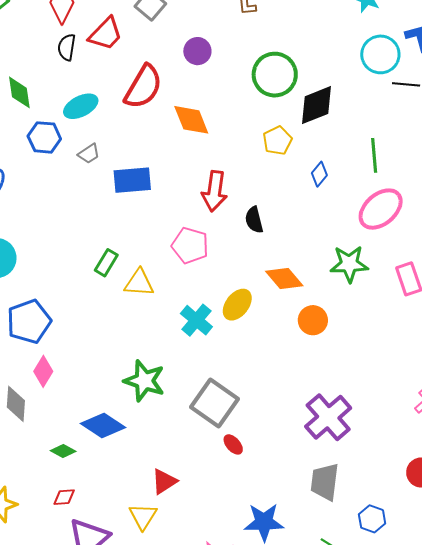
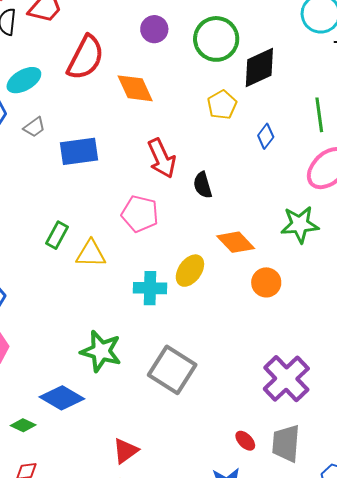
purple circle: (197, 51) -> (154, 29), moved
red arrow: (214, 191) -> (162, 158), turned -30
cyan cross: (196, 320) -> (150, 288), turned -36
red ellipse: (233, 444) -> (245, 441), moved

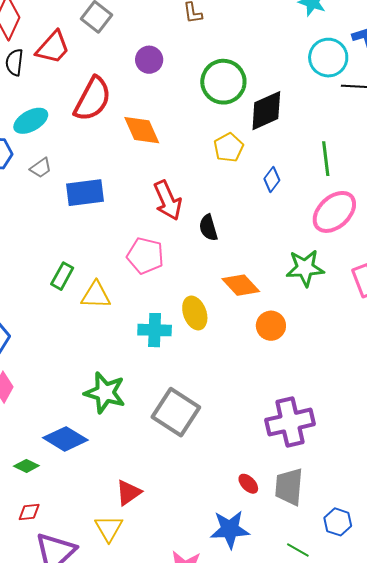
purple circle: (154, 29) -> (149, 60), moved
yellow ellipse: (190, 271) -> (195, 313), turned -56
purple cross: (286, 379) -> (290, 422), turned 30

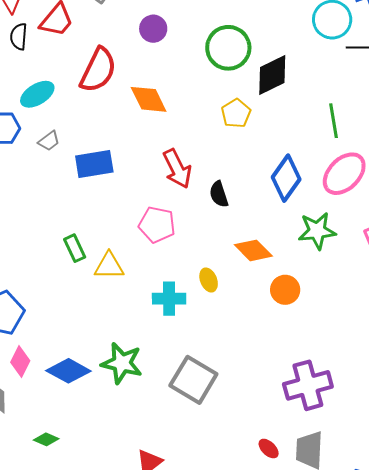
blue diamond: (272, 179) -> (286, 178), moved, size x1.8
green rectangle: (62, 276) -> (75, 248), turned -52
yellow ellipse: (195, 313) -> (209, 280), size x0.7
blue diamond: (65, 439) -> (68, 371), moved

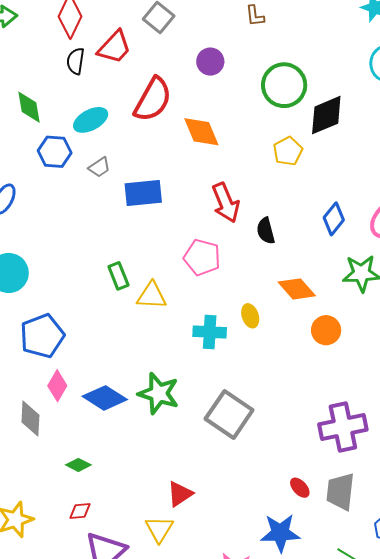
blue diamond: (286, 178) -> (334, 219), size x0.7

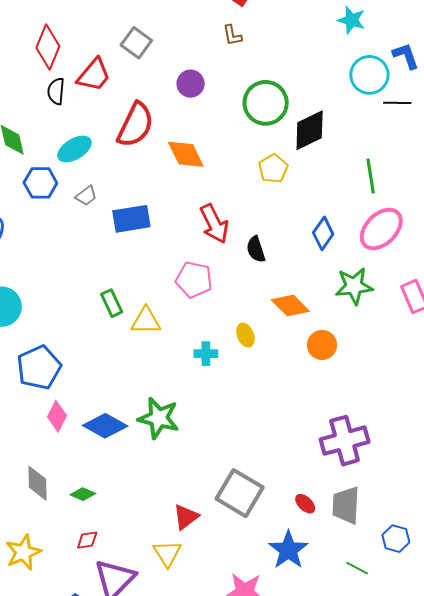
cyan cross: (210, 332) -> (206, 354), size x0.7
gray square: (229, 414) -> (240, 493), moved
gray diamond: (30, 419) -> (37, 483), moved
blue star: (280, 533) -> (288, 550), turned -30

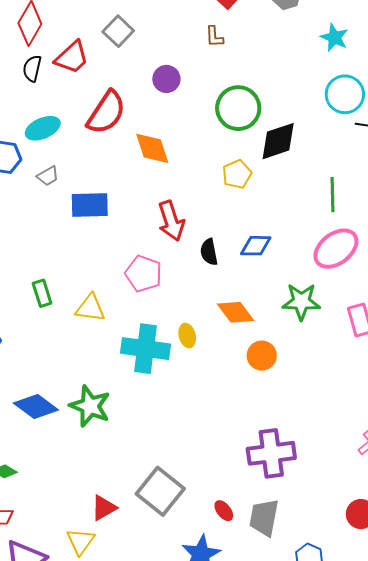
blue diamond: (323, 233) -> (256, 246), moved, turned 48
green rectangle: (112, 303) -> (42, 293), moved
cyan cross: (206, 354) -> (145, 349), size x2.0

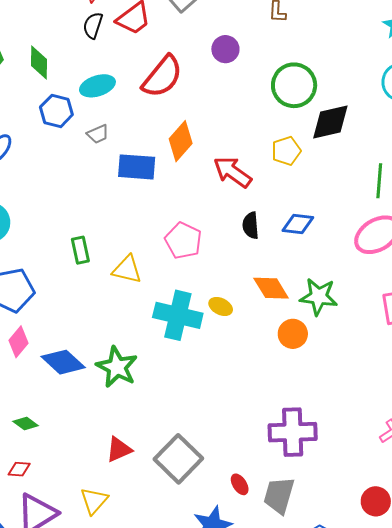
orange diamond: (152, 148) -> (181, 141), moved, turned 54
red arrow: (171, 221) -> (232, 172), moved, turned 138
green star: (301, 302) -> (319, 297), moved
yellow ellipse: (187, 336) -> (221, 306), turned -55
red triangle: (104, 508) -> (119, 449), moved

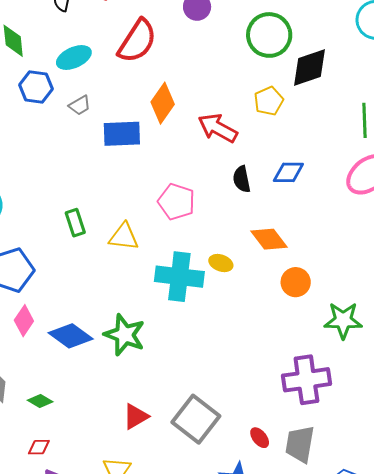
green star: (319, 297) -> (343, 320), moved

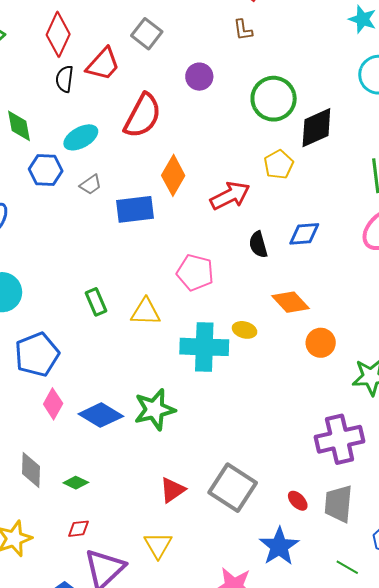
red arrow: (218, 128) -> (230, 196), turned 129
green star: (125, 335) -> (155, 409), turned -30

